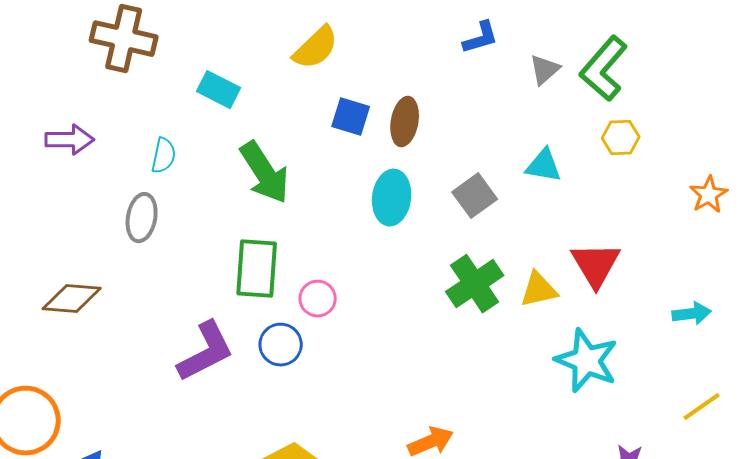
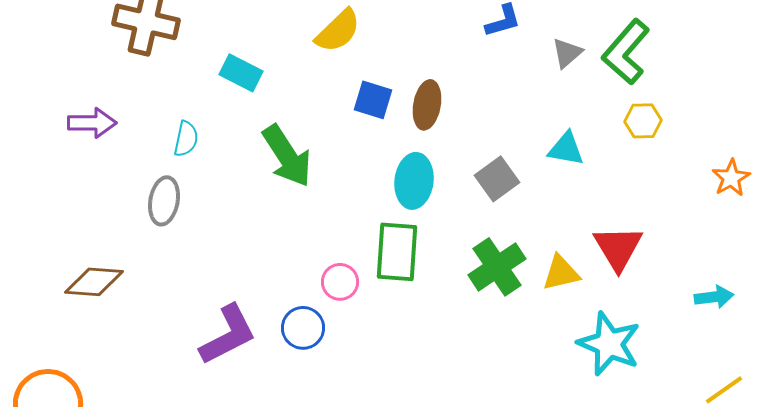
green rectangle: (257, 269) -> (397, 252), moved

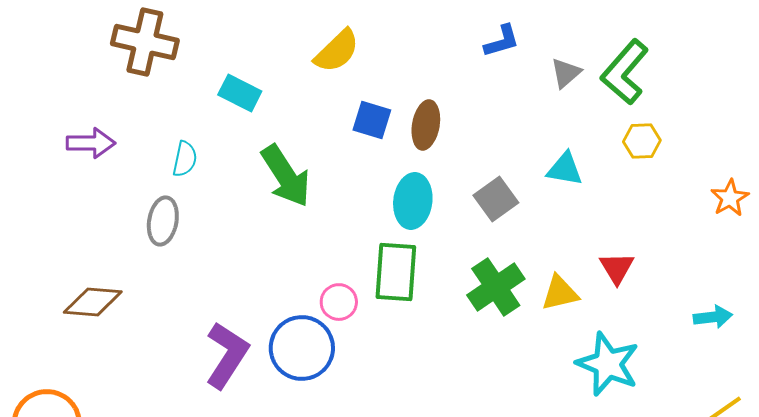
red triangle: (618, 248) -> (617, 268), size x0.7
blue circle: (303, 328) -> (302, 348), size x1.5
purple L-shape: (228, 335) -> (227, 355), turned -30

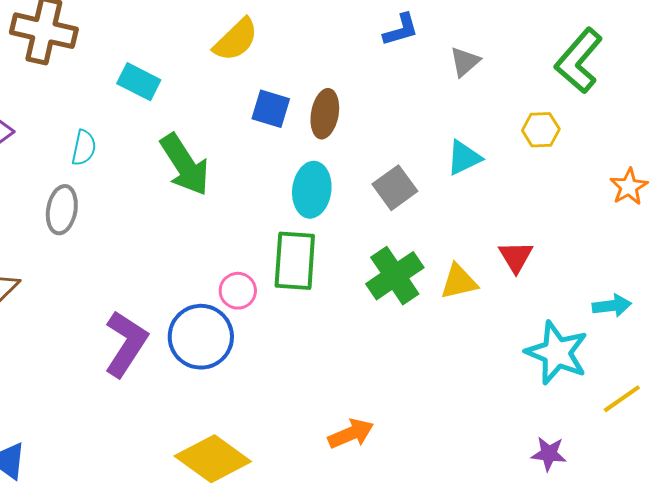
green L-shape: (625, 72) -> (579, 61), moved
cyan triangle: (565, 169) -> (464, 158), turned -36
cyan star: (608, 364) -> (557, 353), moved

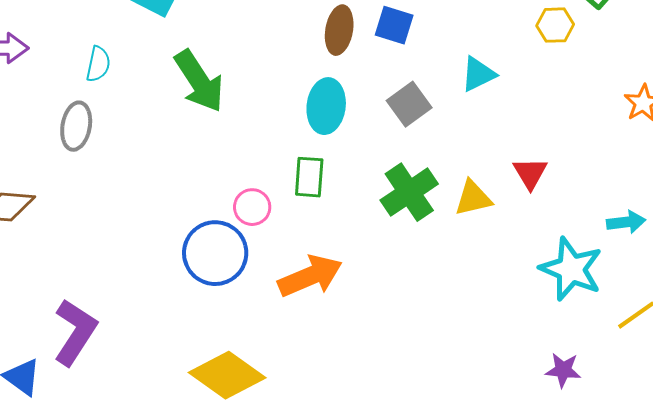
blue square: (271, 109) -> (394, 25), moved
yellow hexagon: (541, 130) -> (555, 25), moved
green rectangle: (295, 261) -> (309, 177), size x0.7
purple L-shape: (126, 344) -> (75, 332), moved
orange arrow: (351, 434) -> (310, 276), moved, size x1.4

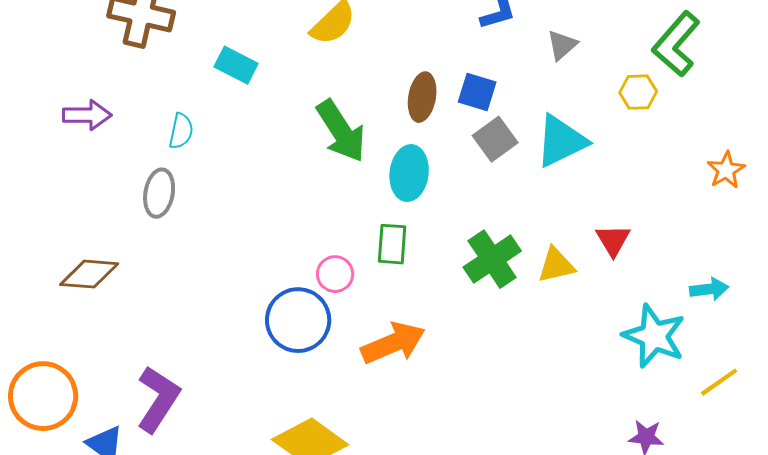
cyan triangle: (478, 74) -> (561, 141), size x1.5
green arrow: (199, 81) -> (341, 131), moved
gray square: (409, 104) -> (495, 139), moved

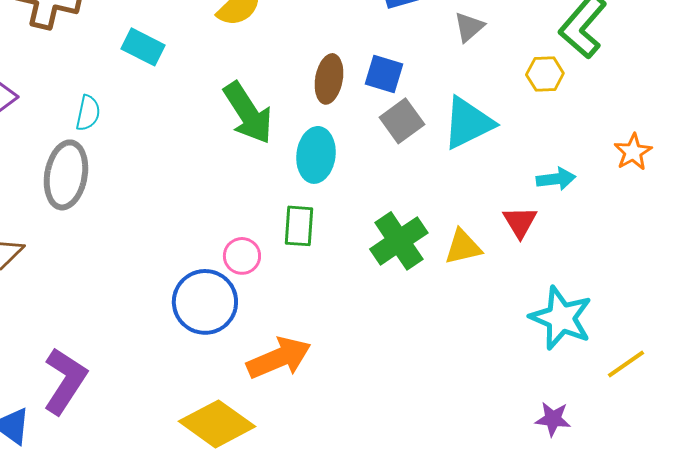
gray ellipse: (159, 193) -> (66, 175), size x1.4
cyan arrow: (709, 289) -> (556, 179), moved
orange arrow: (393, 343) -> (279, 358), moved

